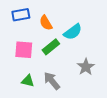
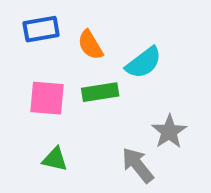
green rectangle: (51, 47) -> (100, 92), turned 30
gray arrow: (52, 81) -> (138, 165), moved

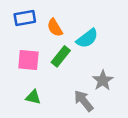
green rectangle: (100, 92) -> (61, 56), turned -42

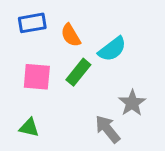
green triangle: (33, 97) -> (29, 128), moved

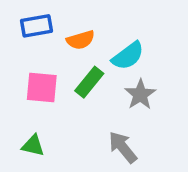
orange semicircle: (71, 35) -> (80, 40), turned -75
gray star: (132, 103) -> (140, 94), moved

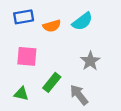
cyan semicircle: (128, 56) -> (82, 21), moved
green rectangle: (89, 82) -> (52, 82), moved

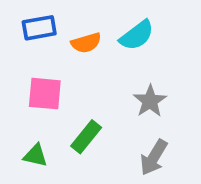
gray arrow: (79, 95) -> (154, 157), moved, turned -110

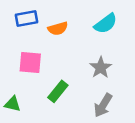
cyan semicircle: (137, 35) -> (106, 24), moved
green triangle: (35, 155) -> (13, 104), moved

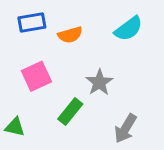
pink square: (30, 63) -> (36, 76), turned -30
gray star: (101, 68) -> (99, 82), moved

